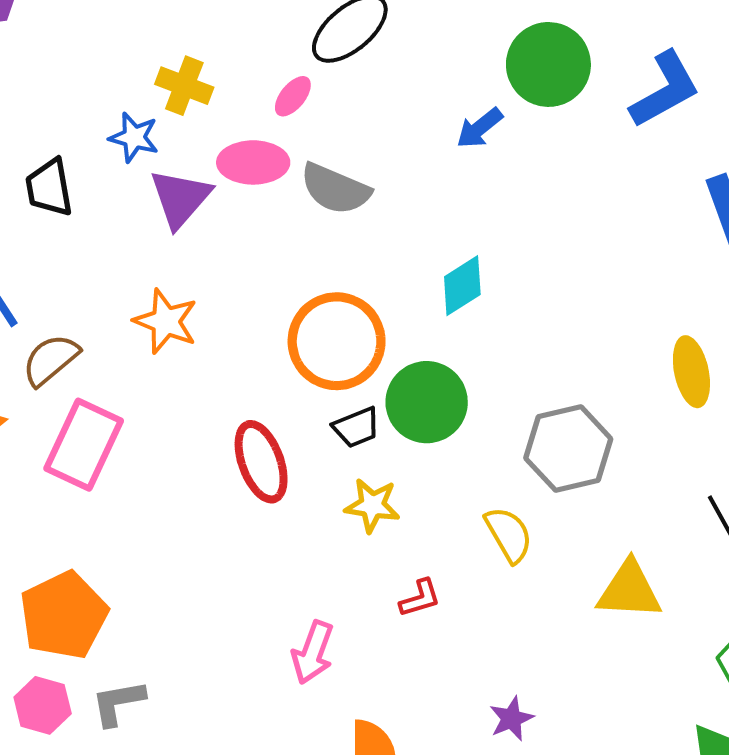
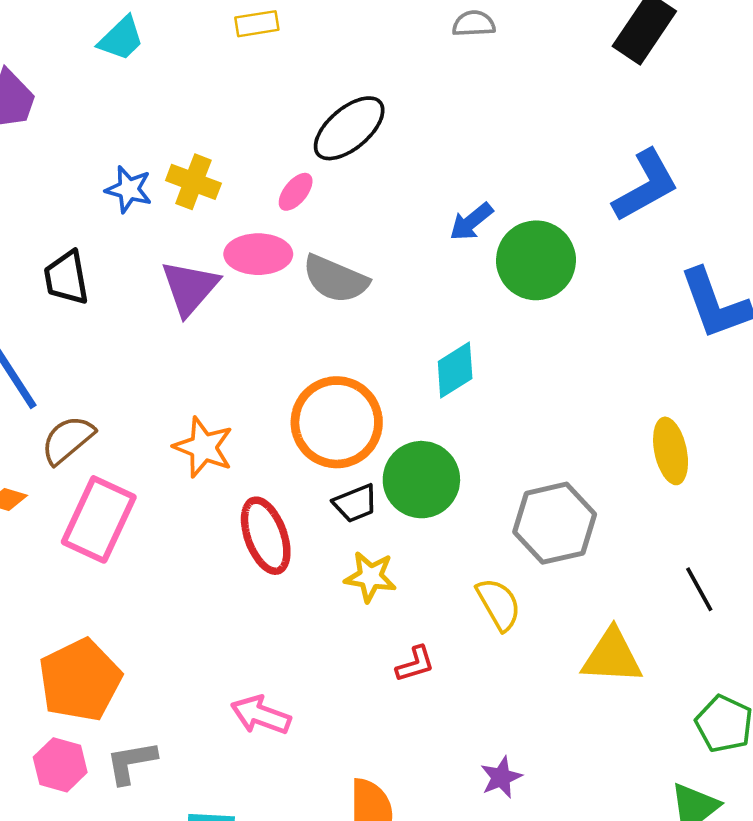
green circle: (548, 64) -> (536, 260), moved
blue star: (134, 137) -> (129, 189), moved
orange star: (166, 321) -> (203, 447), moved
pink arrow: (313, 652) -> (261, 715), moved, turned 90

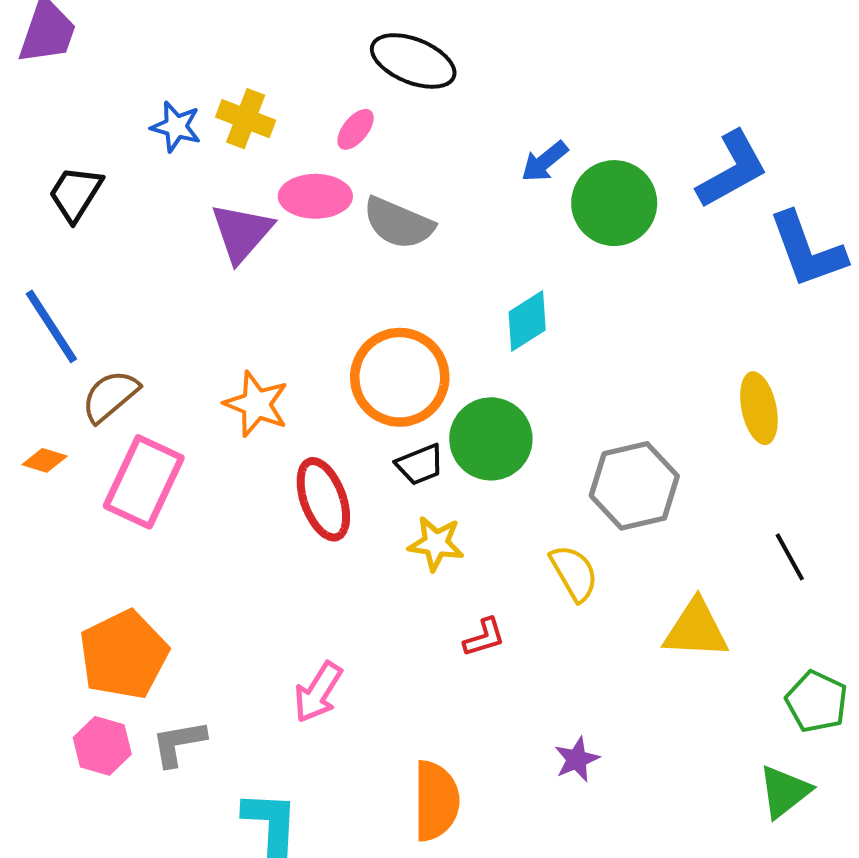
black ellipse: (349, 128) -> (413, 61), turned 62
blue L-shape: (646, 186) -> (732, 170), moved
black trapezoid: (66, 278) -> (75, 194), moved, turned 42
pink arrow: (261, 715) -> (318, 692), turned -78

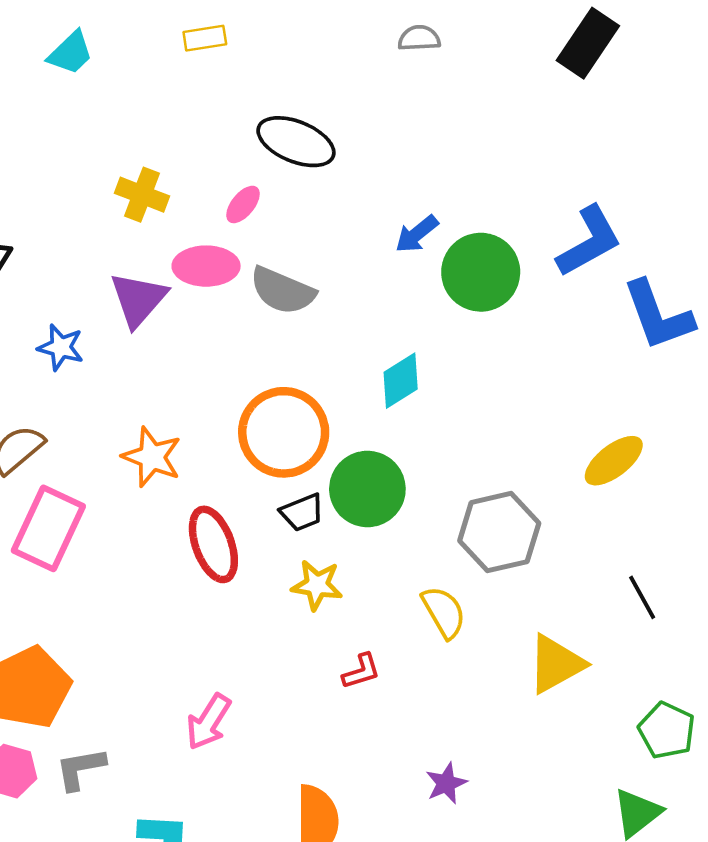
blue star: (176, 127) -> (61, 347), moved
yellow ellipse: (759, 408) -> (614, 461), turned 64
yellow triangle: (696, 629) -> (556, 664), turned -32

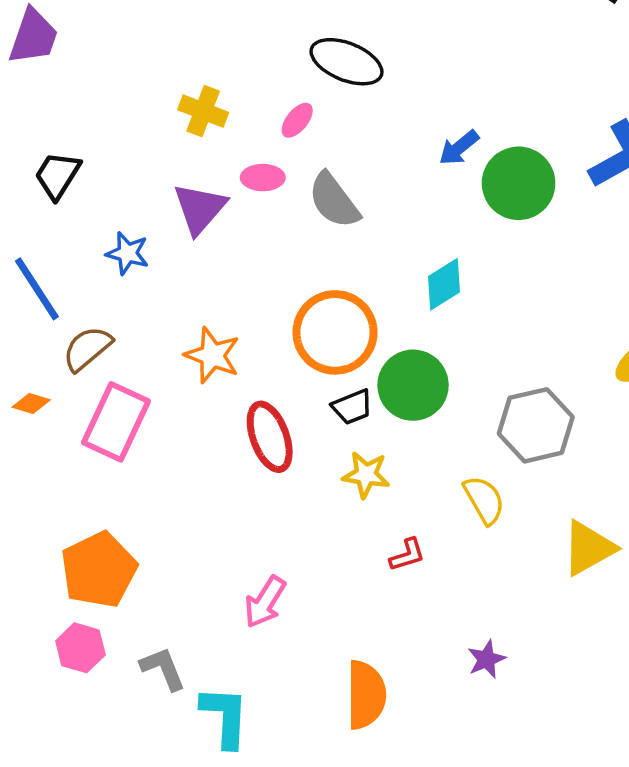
pink ellipse: (206, 266) -> (263, 178), size x0.7
gray semicircle: (282, 291) -> (334, 200), turned 30
gray L-shape: (80, 769) -> (163, 668), moved, turned 78

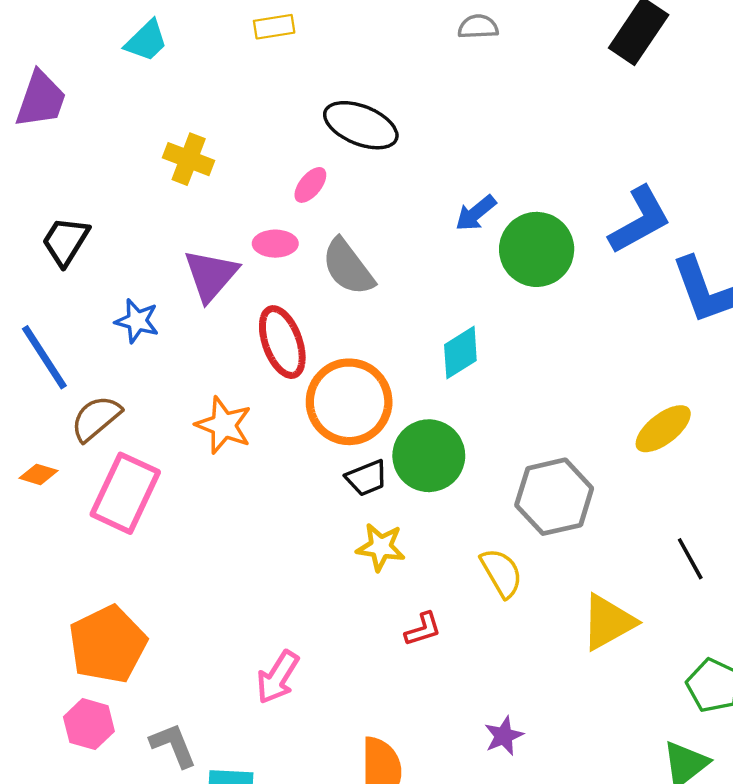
yellow cross: (203, 111) -> (189, 159), moved
red ellipse: (270, 437) -> (282, 342), moved

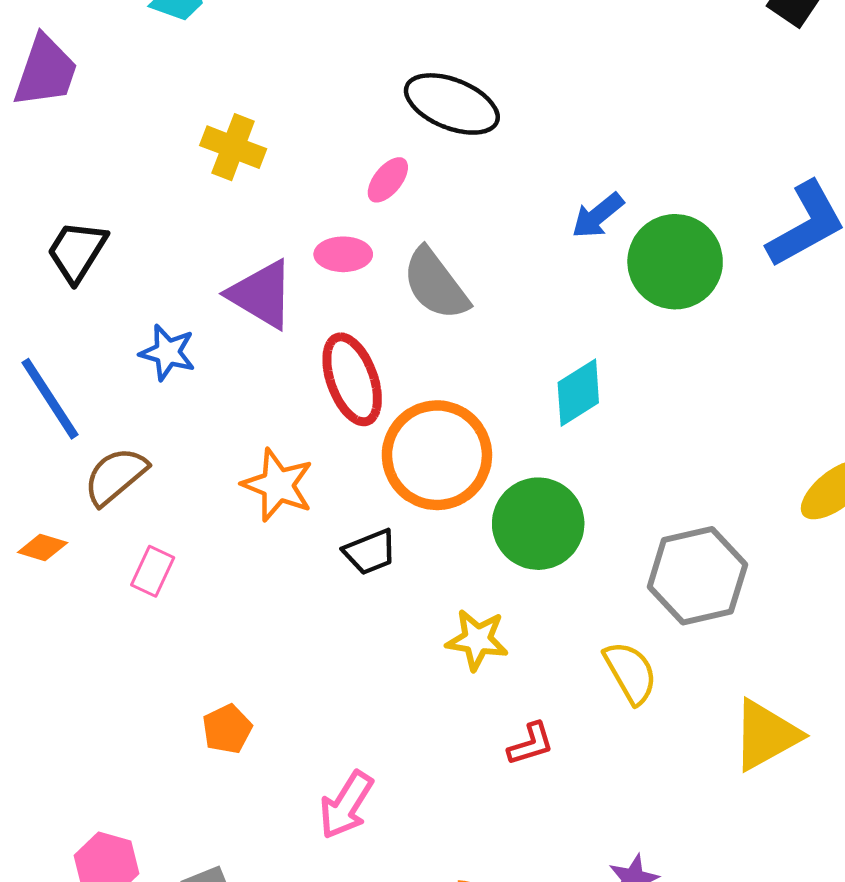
purple triangle: (211, 275) -> (261, 294), turned -40
black trapezoid: (367, 478) -> (370, 552), moved
pink rectangle: (125, 493) -> (153, 571), size x0.5
orange pentagon: (108, 644) -> (227, 729), moved, size x0.5

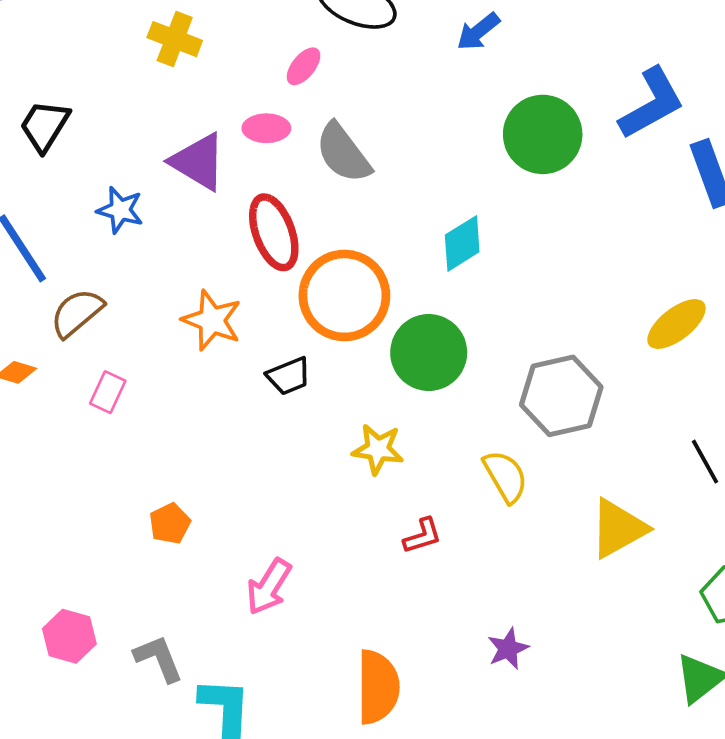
blue arrow: (598, 216) -> (478, 32), moved

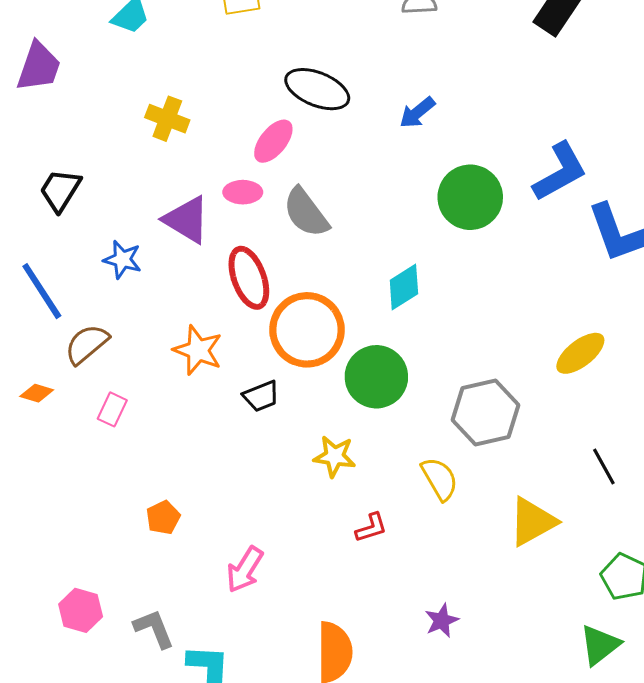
pink ellipse: (304, 66) -> (273, 141), size x1.4

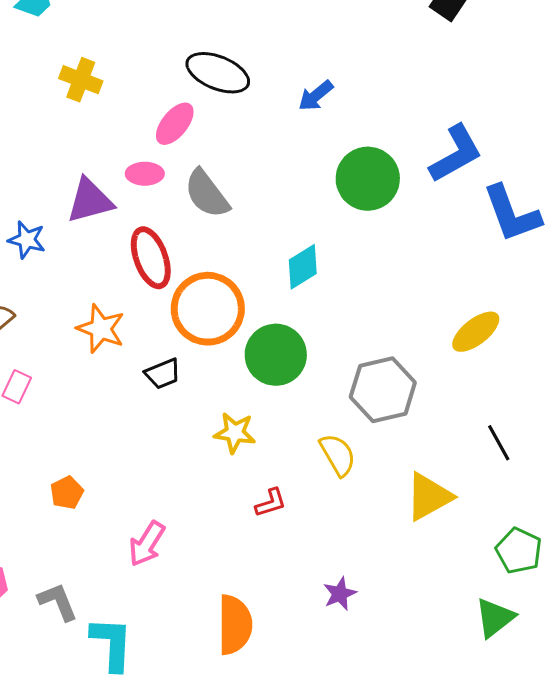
yellow cross: (167, 119) -> (81, 80), moved
purple triangle: (187, 220) -> (90, 201), turned -46

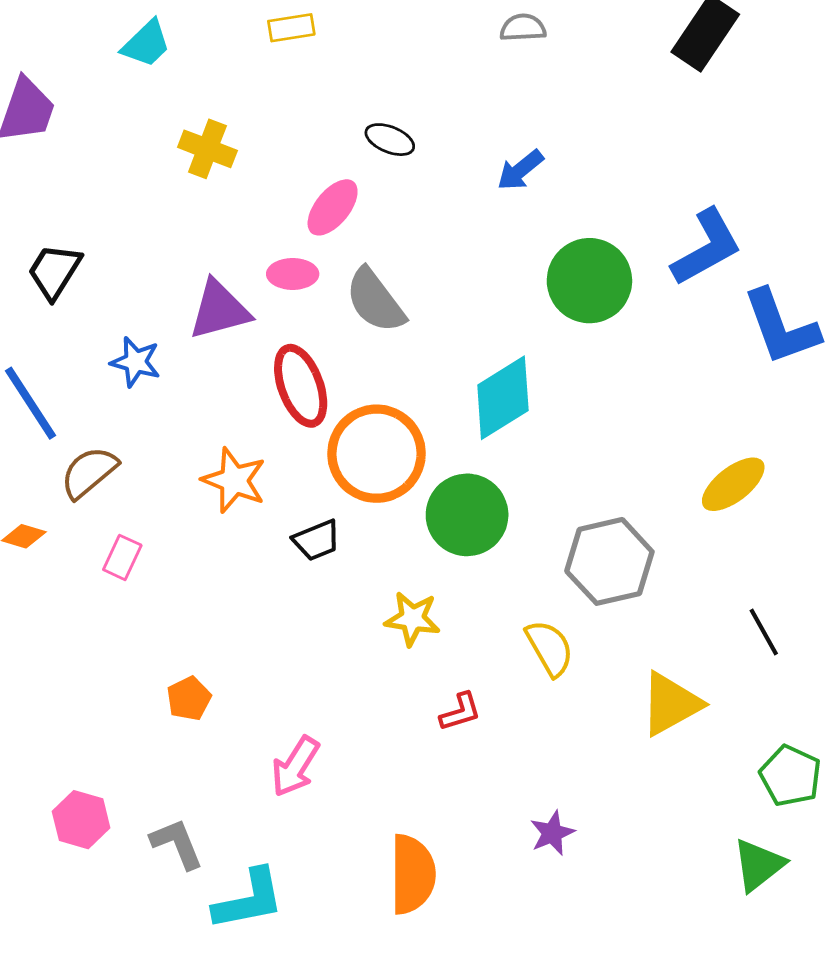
black ellipse: (218, 73) -> (390, 140), size x0.6
cyan diamond: (303, 267) -> (503, 398), size x1.4
cyan L-shape: (112, 644) -> (249, 900), turned 76

